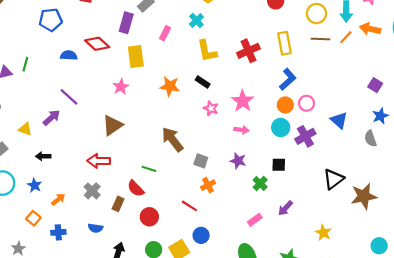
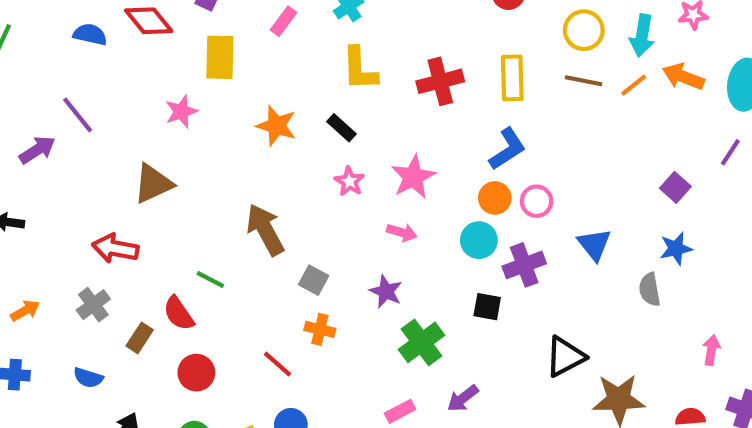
black square: (279, 165) -> (487, 307), moved
green cross: (260, 183) -> (422, 342), size x1.5
orange cross: (208, 185) -> (320, 329), turned 32

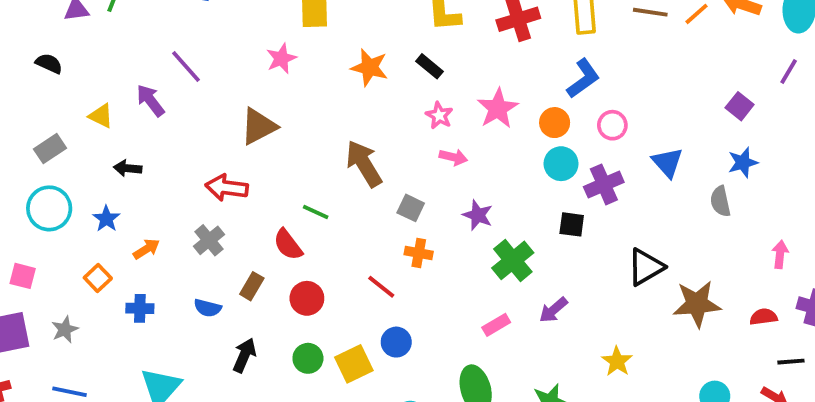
purple arrow: (37, 150) -> (150, 100), turned -92
orange circle: (495, 198) -> (555, 123), moved
pink arrow: (402, 232) -> (453, 157), moved
brown rectangle: (140, 338) -> (252, 286), moved

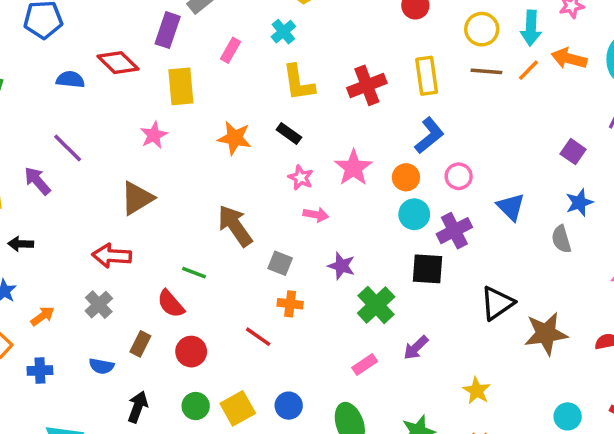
black square: (572, 224) -> (427, 269), size x1.4
blue circle: (396, 342) -> (289, 406), moved

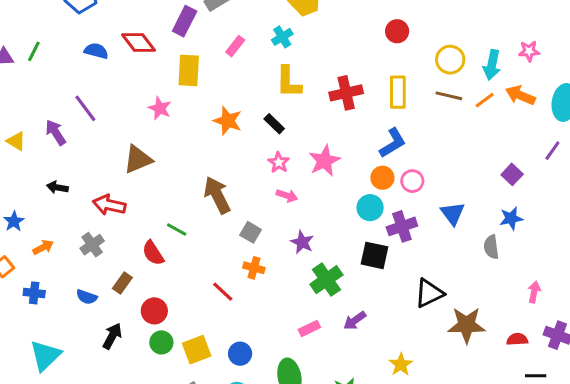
pink star: (154, 135) -> (160, 108), turned -30
orange circle: (406, 177) -> (382, 178), moved
black arrow: (21, 244) -> (57, 187), moved
red circle: (191, 352) -> (154, 311), moved

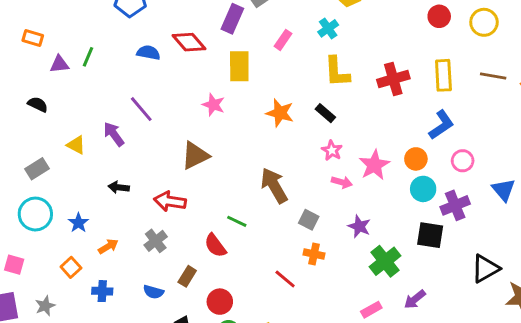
yellow circle: (450, 60) -> (484, 22), moved
pink star: (324, 161) -> (374, 165), moved
orange circle: (382, 178) -> (416, 159), moved

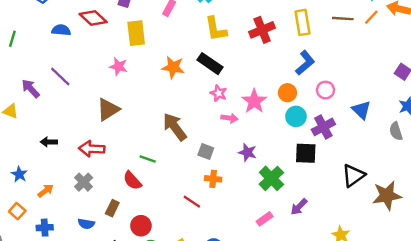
black rectangle: (325, 113) -> (210, 64), size x1.5
purple arrow: (114, 134) -> (31, 89), moved

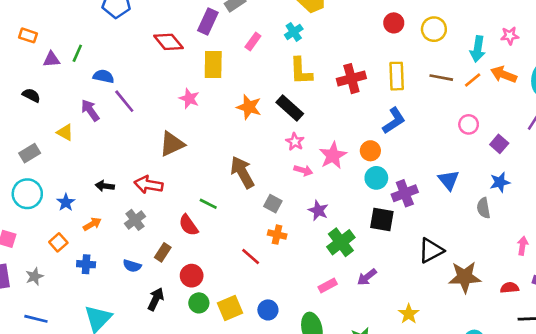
blue semicircle: (61, 30) -> (104, 76), moved
pink circle: (325, 90) -> (469, 124), moved
black arrow: (49, 142) -> (105, 186), moved

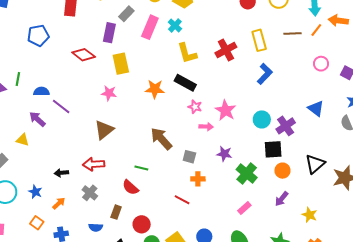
pink rectangle: (253, 42) -> (150, 27), moved, size x1.6
orange circle: (370, 151) -> (282, 171), moved
purple arrow: (367, 277) -> (282, 199), moved

